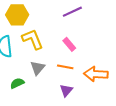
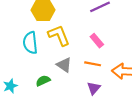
gray triangle: (38, 68) -> (64, 65), turned -35

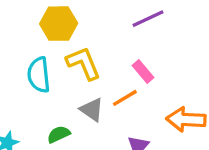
orange line: (93, 64) -> (125, 98), moved, turned -42

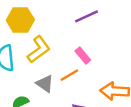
yellow L-shape: (83, 63) -> (39, 49), turned 76

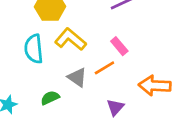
yellow L-shape: (39, 49) -> (70, 39), turned -104

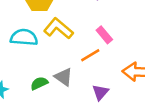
cyan semicircle: (34, 49) -> (24, 37), turned 100
gray triangle: (77, 77) -> (63, 77), moved

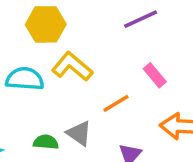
pink rectangle: (104, 35) -> (155, 75), moved
green semicircle: (39, 83) -> (46, 142), turned 30

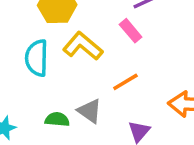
pink rectangle: (155, 75) -> (131, 31), moved
cyan semicircle: (25, 79) -> (37, 58), turned -93

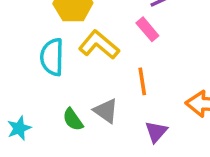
orange line: (125, 82) -> (142, 81), turned -68
green semicircle: (57, 119) -> (73, 120), turned -130

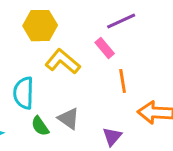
cyan semicircle: (52, 57) -> (24, 93), moved
orange line: (142, 81) -> (123, 81), moved

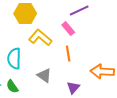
orange line: (123, 81) -> (68, 54), moved
green semicircle: (40, 126) -> (12, 87), moved

